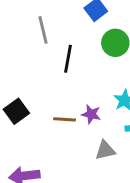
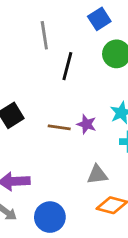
gray triangle: (105, 150) -> (97, 175), moved

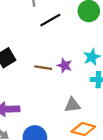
black line: (67, 66) -> (50, 20), turned 45

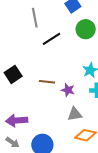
purple star: (65, 66) -> (68, 90), moved

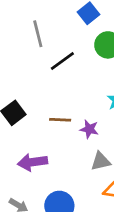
purple arrow: (17, 120) -> (32, 162), moved

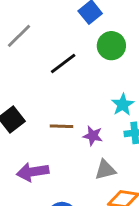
gray line: (38, 34) -> (19, 36), moved, turned 60

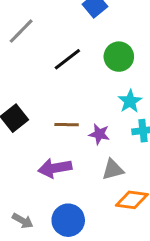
green circle: (111, 46) -> (119, 57), moved
purple arrow: (33, 172) -> (55, 168), moved

